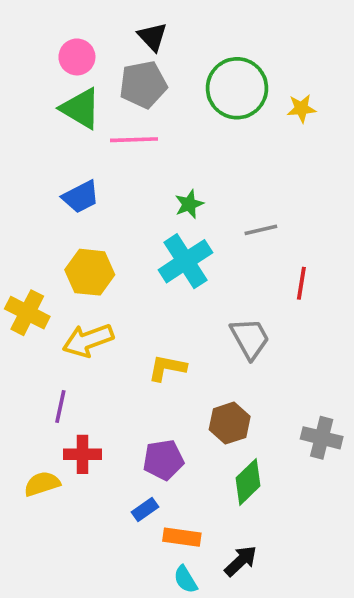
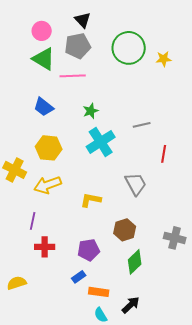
blue trapezoid: (81, 197) -> (44, 107), turned 65
green star: (189, 204) -> (91, 111), moved
yellow semicircle: (42, 484) -> (17, 283), moved

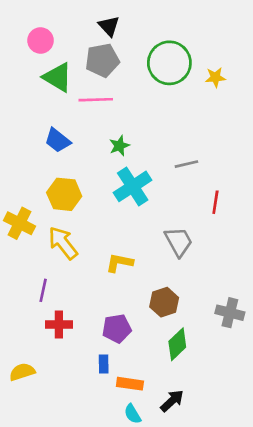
pink circle: (42, 31) -> (41, 40), moved
yellow arrow: (48, 185) -> (63, 243), turned 72
blue rectangle: (79, 277) -> (104, 364), turned -56

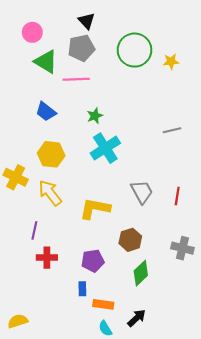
gray line: (186, 164) -> (172, 130), moved
red line: (215, 202) -> (177, 196), moved
yellow L-shape: (119, 263) -> (95, 209), size x1.4
yellow semicircle: (22, 372) -> (18, 321), moved

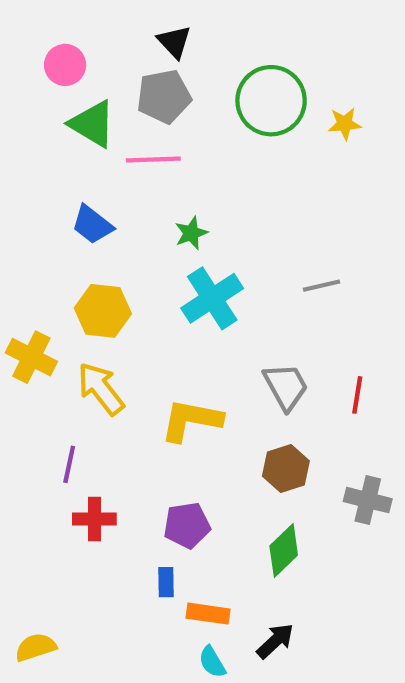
gray line: (172, 130) -> (322, 286), moved
brown hexagon: (130, 240) -> (286, 469), moved

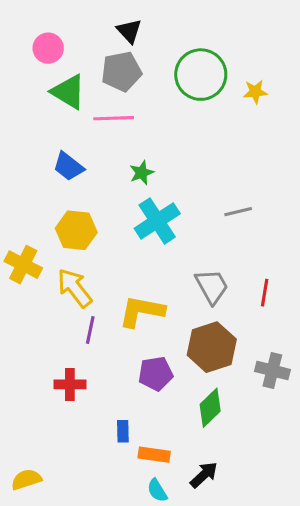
purple line: (69, 464) -> (90, 330), moved
brown hexagon: (286, 469) -> (212, 347), size x1.4
purple pentagon: (187, 525) -> (156, 374), moved

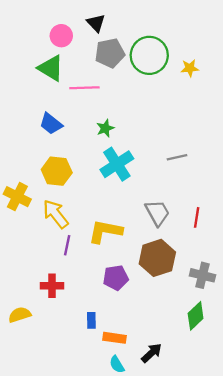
pink circle: (48, 48) -> (61, 36), moved
gray pentagon: (121, 71) -> (110, 53), moved
green diamond: (210, 408) -> (196, 316), moved
yellow semicircle: (26, 479) -> (20, 315), moved

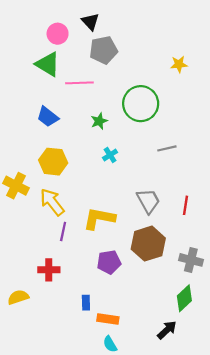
green circle: (149, 55) -> (141, 104), moved
cyan cross: (117, 164) -> (110, 155), size x0.5
black arrow: (152, 353) -> (167, 330), moved

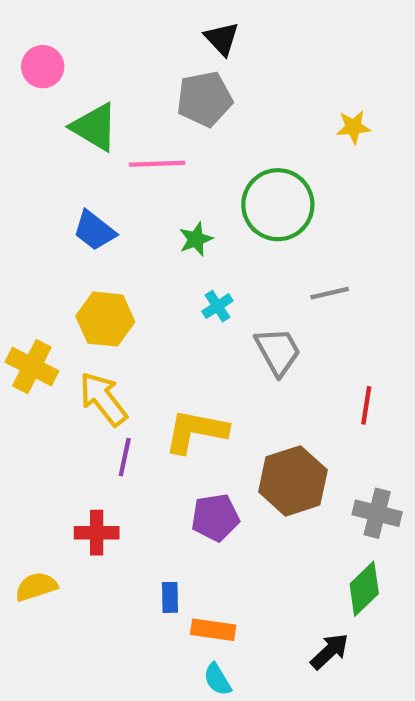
black triangle: (90, 22) -> (222, 39), moved
pink circle: (58, 34) -> (43, 67), moved
gray trapezoid: (148, 201) -> (278, 351), moved

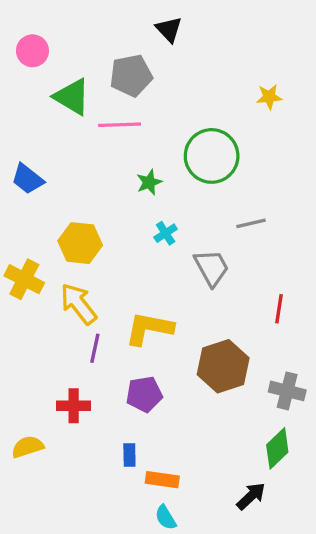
gray pentagon: (205, 99) -> (131, 75), moved
blue trapezoid: (94, 231) -> (28, 179), moved
purple pentagon: (215, 518) -> (144, 394), moved

